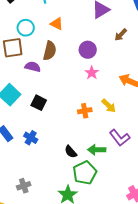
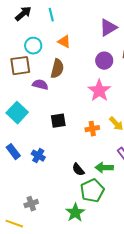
purple circle: (88, 50) -> (104, 61), moved
pink star: (92, 73) -> (99, 91), size x1.6
black square: (39, 103) -> (58, 121), moved, turned -35

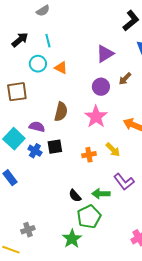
cyan circle: (33, 46) -> (38, 64), moved
brown semicircle: (57, 69) -> (61, 112), moved
purple semicircle: (40, 85) -> (37, 127), moved
blue cross: (38, 156) -> (35, 151), moved

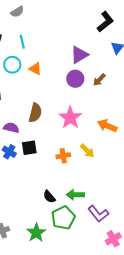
purple circle: (101, 87) -> (75, 79), moved
purple L-shape: (124, 182) -> (98, 214), moved
green star: (72, 239) -> (36, 233), moved

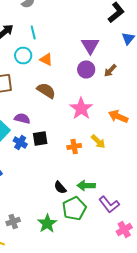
purple triangle: (79, 55) -> (90, 46), turned -30
brown semicircle: (35, 113) -> (46, 90), moved, turned -72

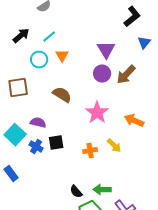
cyan line: (33, 32) -> (49, 37), turned 64
orange triangle: (46, 60) -> (62, 56), moved, turned 32
brown arrow: (110, 70) -> (126, 75), size x1.5

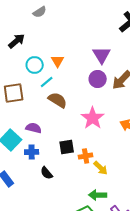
cyan line: (49, 37) -> (47, 82), moved
black square: (56, 143) -> (67, 147), moved
yellow arrow: (114, 146) -> (101, 168), moved
blue cross: (36, 147) -> (32, 152), turned -32
black semicircle: (76, 192) -> (47, 173), moved

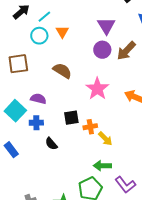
cyan line: (47, 82) -> (44, 17), moved

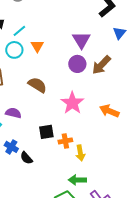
blue cross: (36, 123) -> (11, 147), moved, turned 32
yellow arrow: (105, 139) -> (80, 153), turned 35

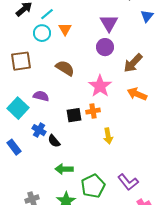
brown arrow: (101, 65) -> (133, 63), moved
orange cross: (65, 141) -> (93, 111), moved
green arrow: (77, 180) -> (64, 169), moved

